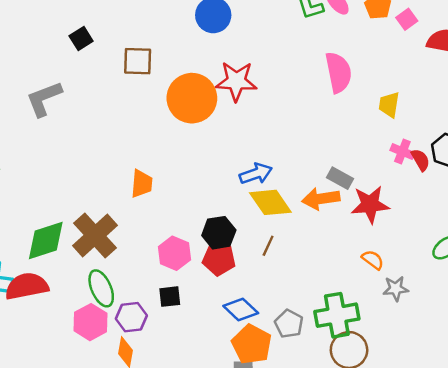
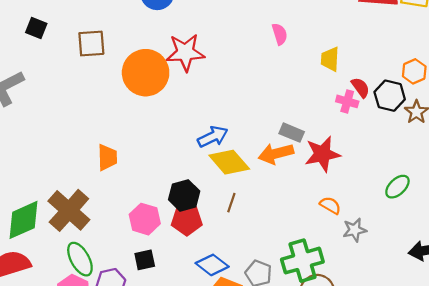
black square: (81, 38) -> (36, 28), turned -30
pink semicircle: (338, 72) -> (280, 34), size x0.6
red semicircle: (420, 160) -> (360, 88), moved

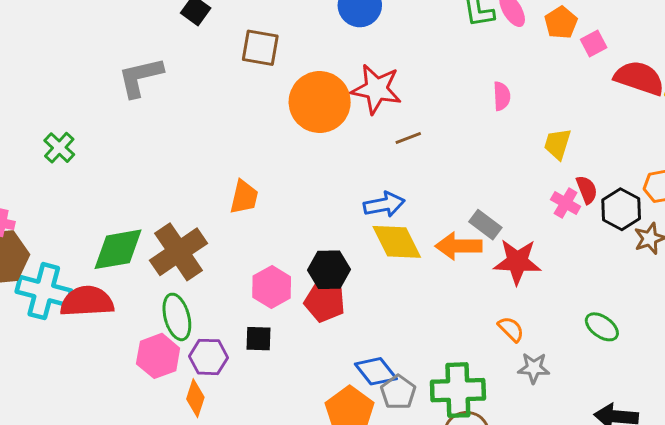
green ellipse: (397, 187) -> (602, 327), turned 65
brown line: (231, 203) -> (408, 138), moved, turned 36
blue diamond: (212, 265) -> (376, 371), moved

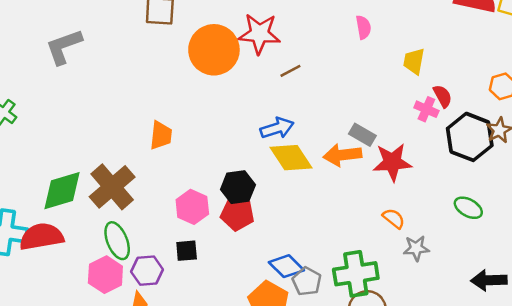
black hexagon: (621, 209) -> (470, 137), moved, size x1.4

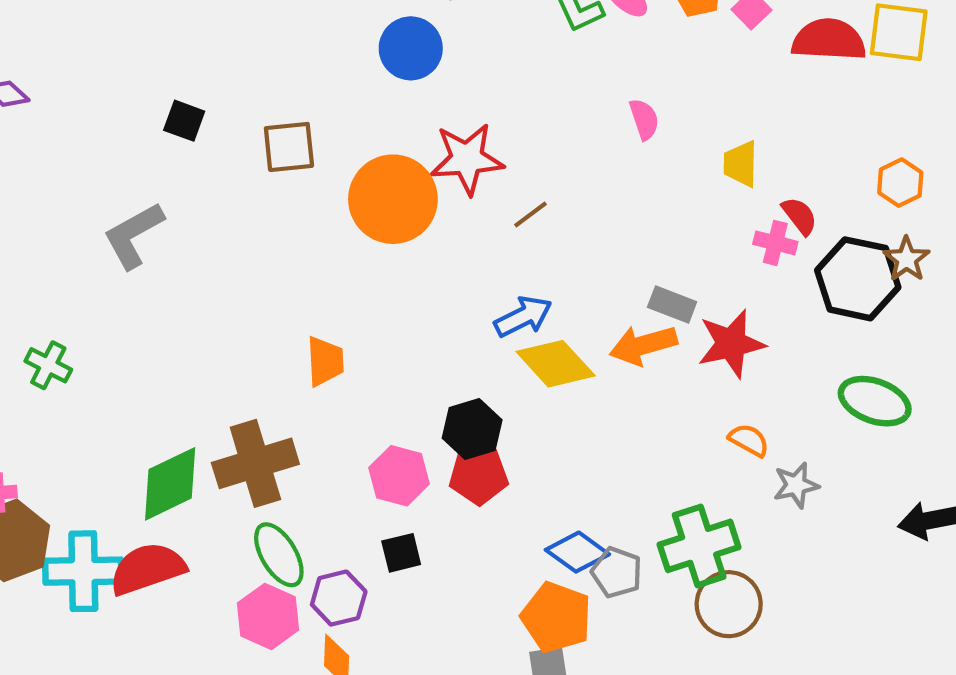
brown cross: (112, 187) -> (255, 463), turned 33
green ellipse: (468, 208) -> (875, 401), size x1.4

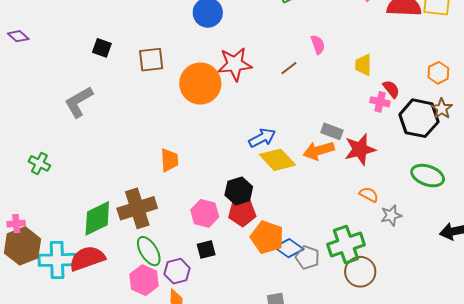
brown line: (531, 215) -> (289, 68), moved
orange pentagon: (556, 617) -> (267, 237), moved

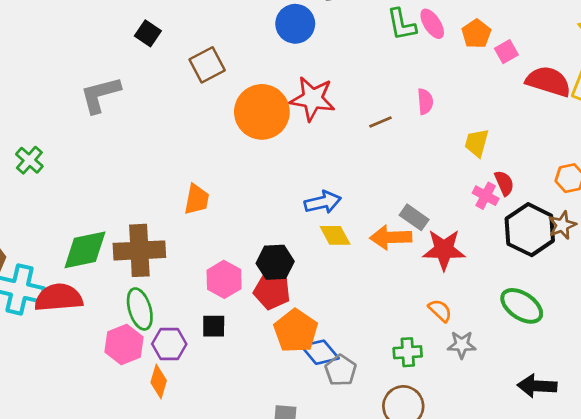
brown square: (151, 60) -> (207, 65), turned -36
yellow diamond: (278, 160) -> (335, 235), size x0.7
green cross: (346, 245) -> (408, 352), moved, size x0.6

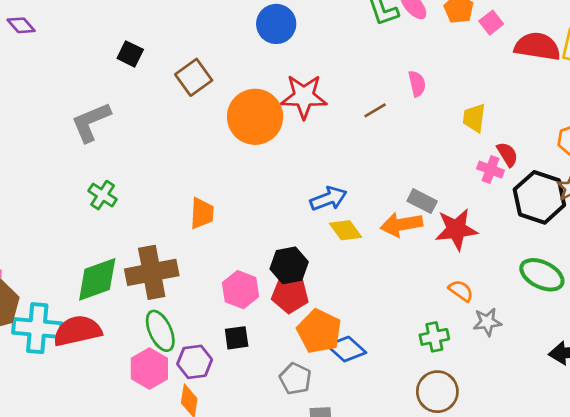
green cross: (29, 160) -> (103, 195), moved
gray pentagon: (341, 370) -> (295, 379), moved

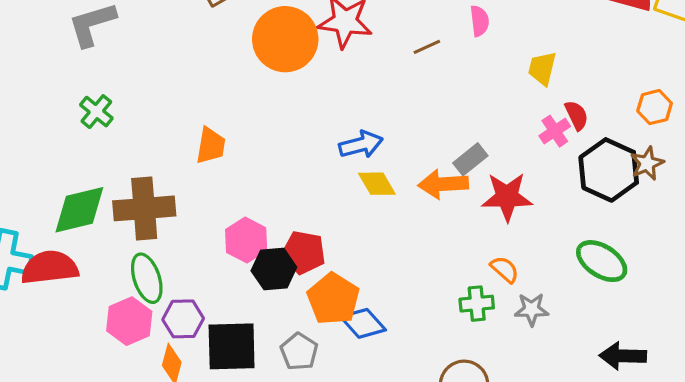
pink cross: (491, 170) -> (555, 131), turned 30
gray rectangle: (422, 201) -> (470, 159), turned -72
black hexagon: (289, 265) -> (274, 269), moved
green cross: (434, 337) -> (477, 304), moved
black square: (237, 338) -> (232, 346), moved, size x1.8

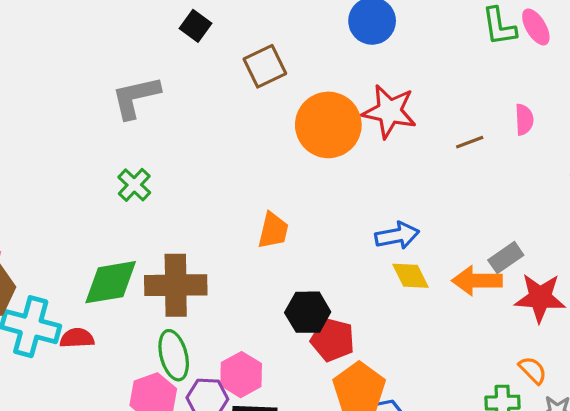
orange trapezoid: (211, 146) -> (273, 230), moved
pink hexagon: (246, 240) -> (241, 375), moved
red semicircle: (50, 268) -> (77, 338), size x0.6
black hexagon: (274, 269) -> (308, 312), moved

